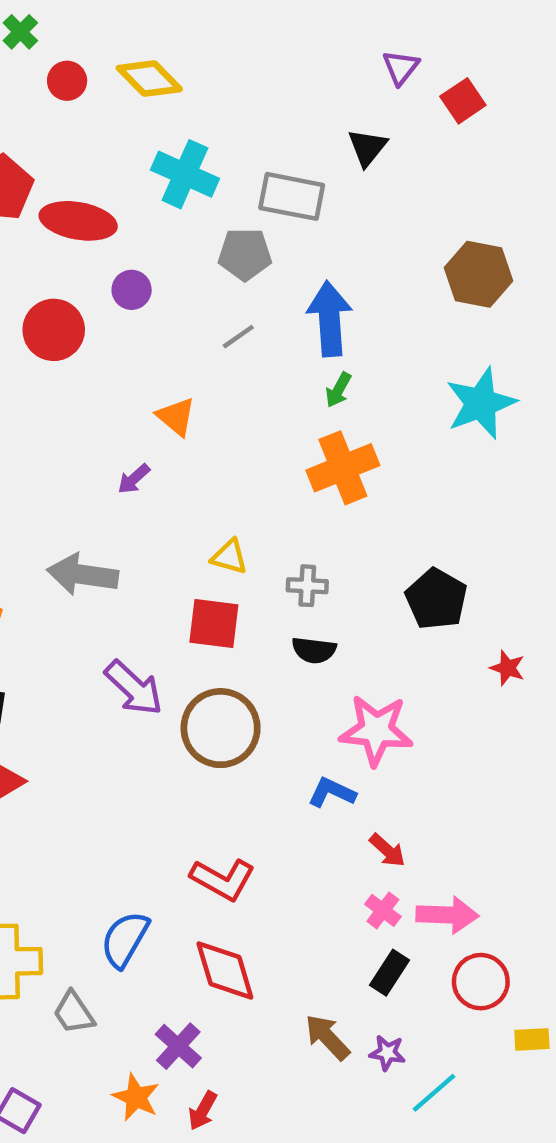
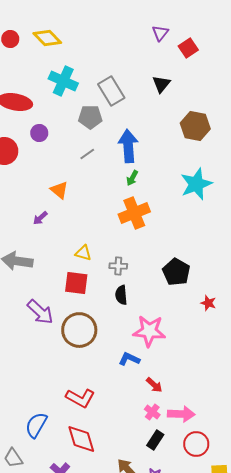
black triangle: (367, 147) -> (161, 84), moved
gray rectangle: (292, 196) -> (111, 91), turned 48
black semicircle: (314, 650) -> (121, 295), turned 78

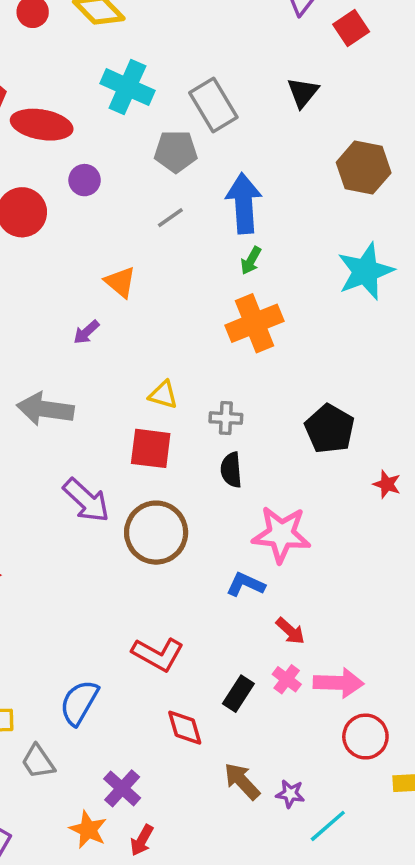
red diamond: (81, 439) -> (185, 728), moved, size x0.7
black rectangle: (155, 440) -> (238, 694), moved

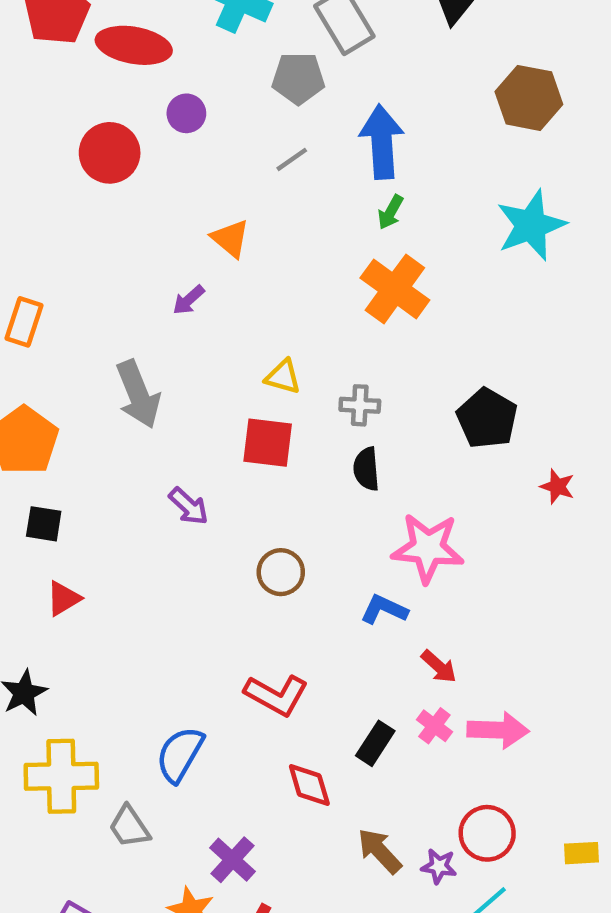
orange cross: (255, 323) -> (395, 289), turned -32
gray arrow: (45, 409) -> (138, 394), turned -120
purple arrow: (86, 500) -> (189, 506), size x0.7
brown circle: (156, 533) -> (281, 572), moved, size x0.6
red circle: (365, 737) -> (487, 833), moved

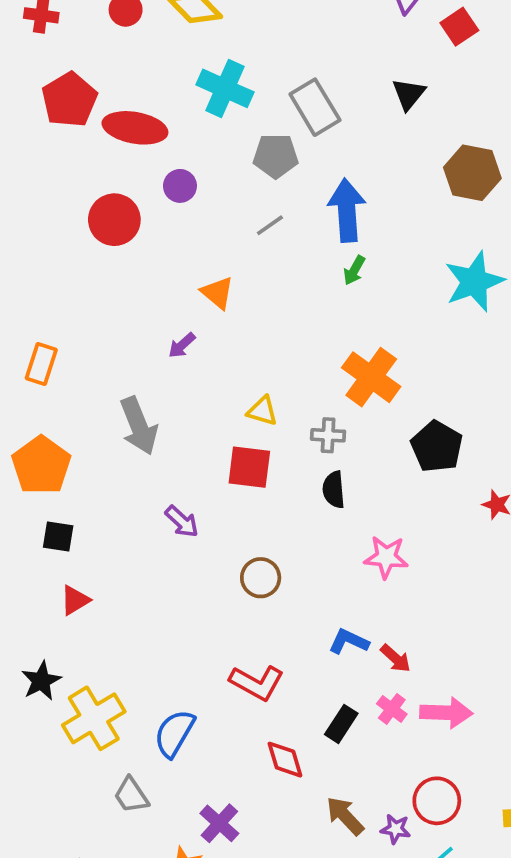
orange cross: (395, 289) -> (371, 377), moved
pink star: (428, 548) -> (386, 557), size x0.7
blue L-shape: (384, 609) -> (349, 641), moved
yellow cross: (61, 776) -> (94, 718), moved, turned -30

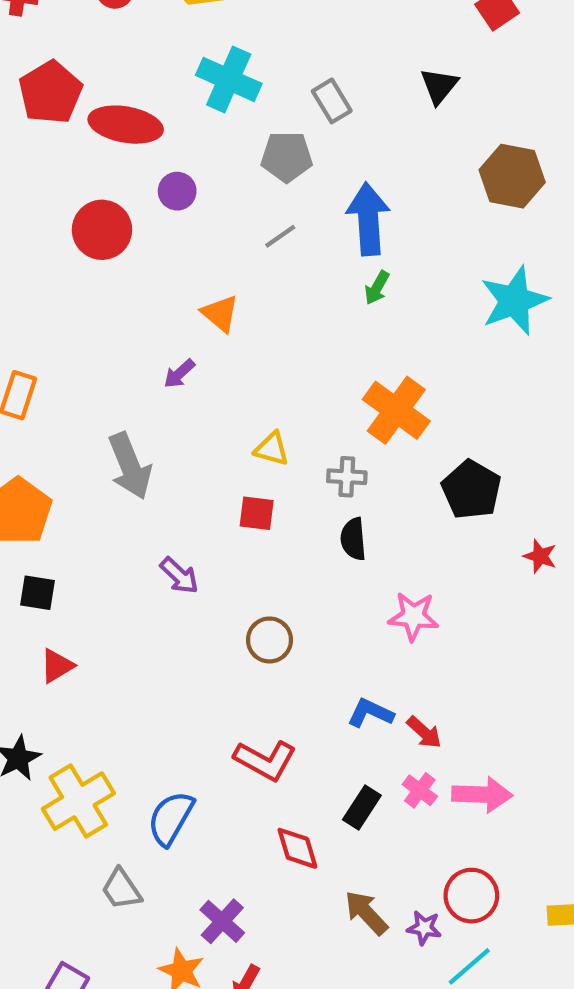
gray rectangle: (315, 107) -> (332, 101), size x0.7
red square: (249, 467) -> (257, 513), size x0.7

